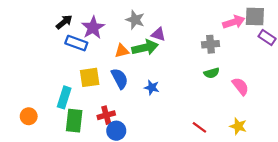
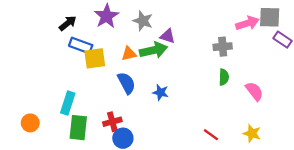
purple star: (93, 28) -> (106, 16), moved
green semicircle: (212, 73) -> (224, 77), turned -72
yellow square: (90, 77) -> (95, 58), moved

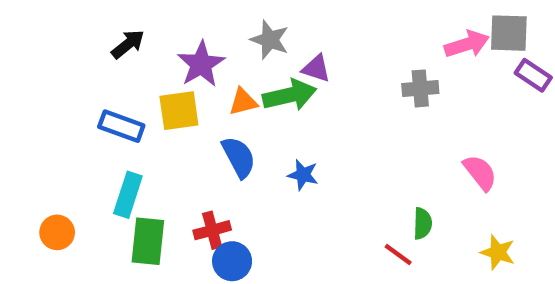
purple star: (106, 16) -> (201, 64), moved
blue rectangle: (81, 45) -> (121, 126), moved
green semicircle: (224, 77) -> (423, 224), moved
yellow star: (252, 133) -> (498, 252), moved

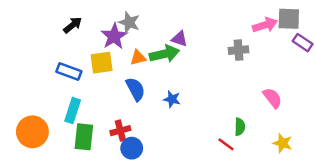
gray star: (270, 40) -> (129, 22), moved
orange circle: (57, 232) -> (32, 132), size x1.6

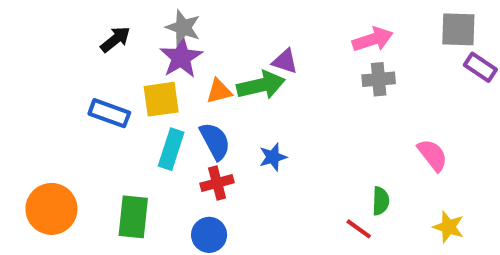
gray star: (129, 22) -> (183, 27), moved
pink arrow: (265, 25) -> (373, 39), moved
blue star: (172, 99) -> (273, 157), turned -30
cyan rectangle: (73, 110) -> (171, 149), moved
red cross: (120, 131) -> (217, 183), moved

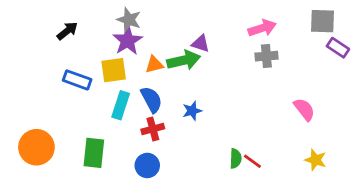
black arrow: (115, 39) -> (67, 31), moved
green semicircle: (381, 201) -> (236, 158), moved

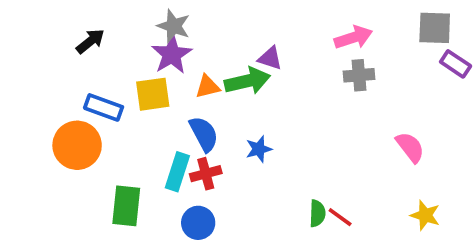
cyan rectangle: (121, 105) -> (177, 172), moved
orange circle: (36, 147) -> (77, 145), moved

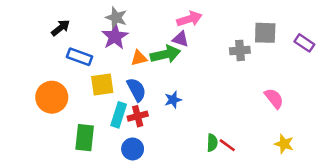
gray square: (435, 28) -> (265, 33), moved
pink arrow: (353, 37) -> (189, 19), moved
yellow square: (153, 94) -> (102, 85), moved
blue rectangle: (104, 107) -> (80, 57), moved

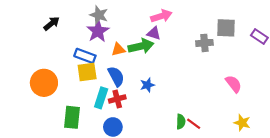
blue rectangle: (80, 57) -> (85, 56), moved

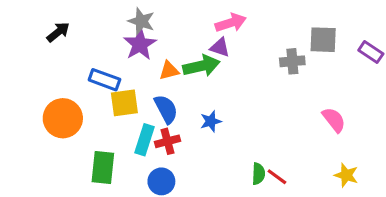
black arrow: (52, 24) -> (58, 32), moved
blue rectangle: (85, 56) -> (104, 80), moved

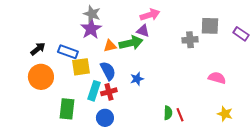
black arrow: (58, 32) -> (38, 49), moved
pink semicircle: (334, 120) -> (217, 78), turned -36
red line: (277, 177) -> (180, 115), turned 32

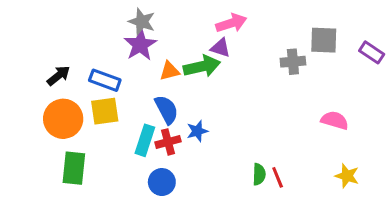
yellow square: (81, 67) -> (105, 111), moved
blue star: (137, 79) -> (197, 131), moved
green rectangle: (67, 109) -> (74, 168), moved

